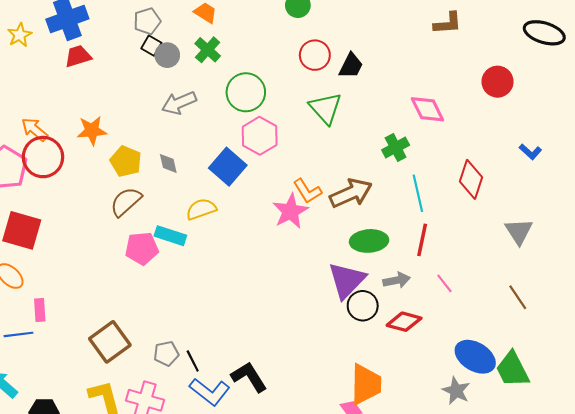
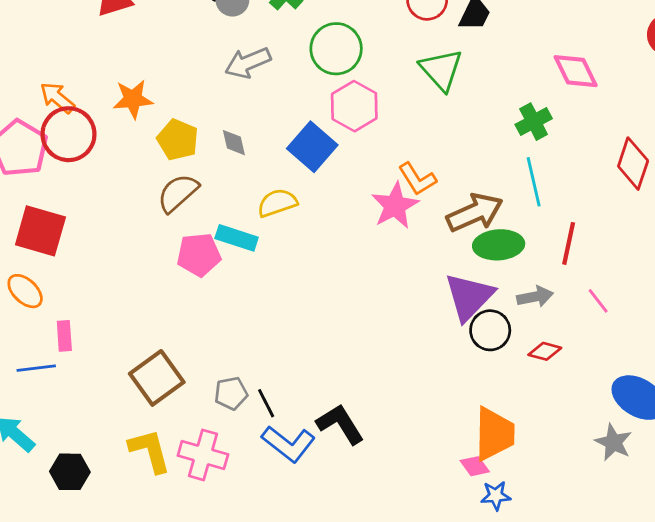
brown arrow: (351, 193) -> (475, 213), moved
cyan line: (418, 193) -> (534, 182), moved
red diamond: (404, 322) -> (545, 351), size x0.7

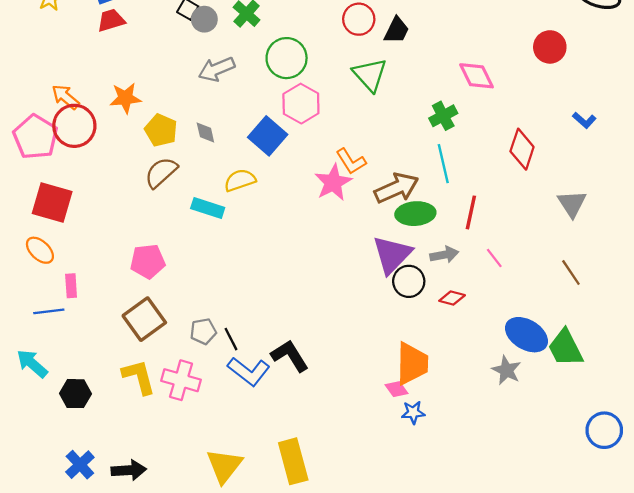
pink pentagon: (199, 255) -> (148, 261), moved

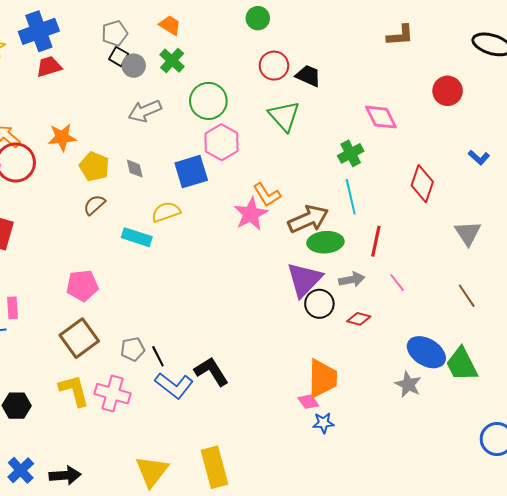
black trapezoid: (397, 30) -> (308, 76), turned -92
blue square: (268, 136) -> (191, 172), turned 32
brown semicircle: (161, 172) -> (94, 205), size x0.7

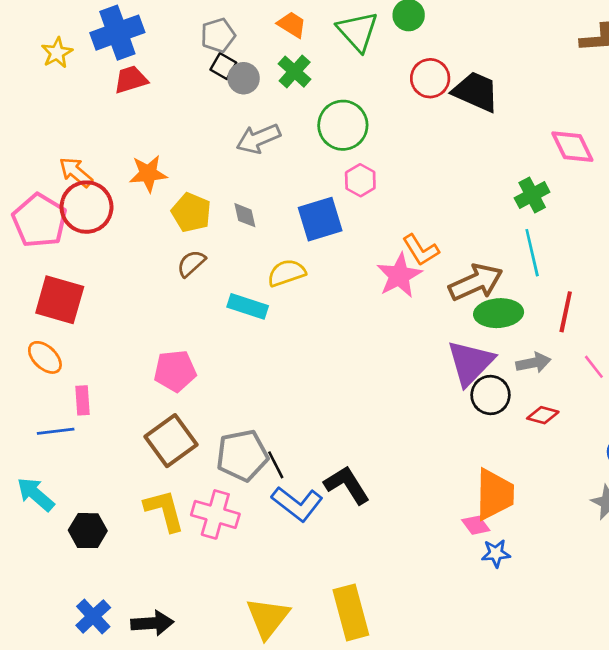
black trapezoid: (308, 76) -> (476, 92), size x1.4
green triangle: (284, 116) -> (358, 31), moved
pink hexagon: (221, 142) -> (360, 180), size x0.7
gray pentagon: (133, 349) -> (242, 455), size x1.6

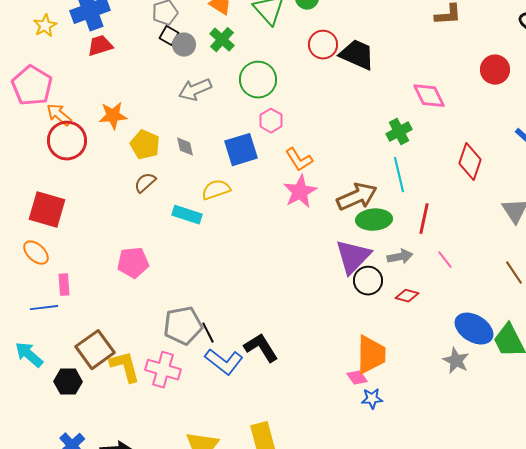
pink pentagon: (40, 221) -> (32, 86), moved
orange L-shape: (421, 250) -> (299, 160), moved
brown square: (171, 441) -> (95, 350), moved

